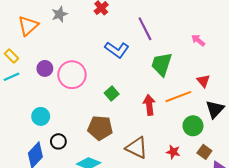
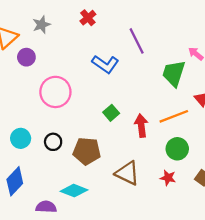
green trapezoid: (162, 64) -> (174, 73), moved
purple circle: (45, 68) -> (26, 57), moved
green square: (112, 93) -> (111, 113), moved
green circle: (193, 126) -> (177, 149), moved
black circle: (58, 141) -> (53, 142), moved

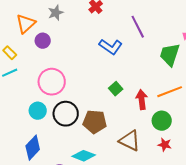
pink circle: (55, 92) -> (52, 82), moved
black circle: (53, 142) -> (66, 114), size x1.6
green circle: (177, 149) -> (162, 121), moved

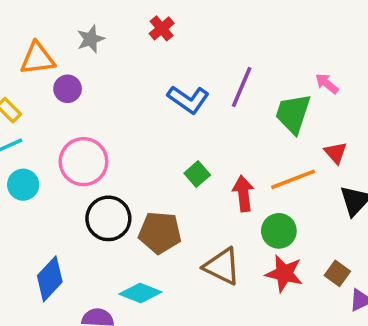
orange triangle: (26, 24) -> (37, 59), turned 35
purple line: (138, 27) -> (242, 87), moved, turned 50
cyan circle: (38, 111) -> (23, 185), moved
red star: (165, 145) -> (284, 273), size x1.5

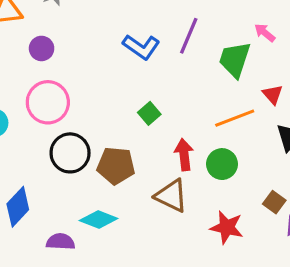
purple circle: (68, 89) -> (42, 48), moved
red arrow: (243, 194) -> (184, 155), moved
red star: (284, 273) -> (227, 227), moved

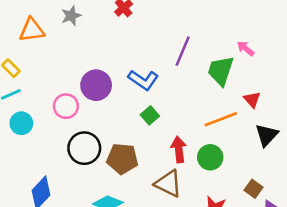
blue L-shape: (141, 47) -> (143, 80), moved
purple circle: (42, 48) -> (96, 85), moved, size x1.5
pink circle: (48, 102) -> (66, 106), size x0.7

